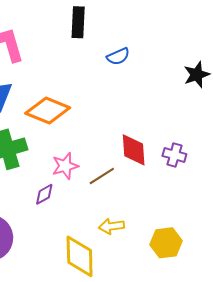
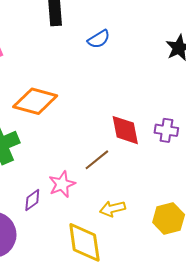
pink star: (65, 166) -> (62, 184), moved
purple diamond: (44, 194) -> (32, 200), moved

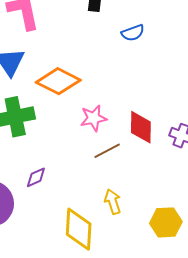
pink star: (62, 184) -> (94, 118), moved
yellow arrow: (112, 209) -> (113, 202), turned 75

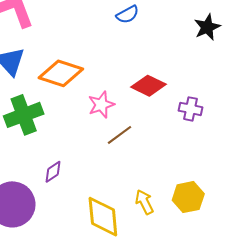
red diamond: (141, 127) -> (149, 86), moved, turned -56
yellow arrow: (113, 202) -> (144, 202), moved

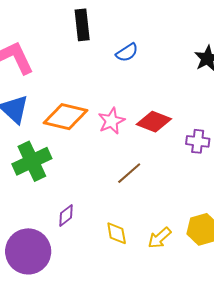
pink star: (101, 105) -> (111, 121), moved
yellow arrow: (144, 202) -> (159, 238), turned -100
yellow diamond: (103, 217) -> (117, 233), moved, size x0.6

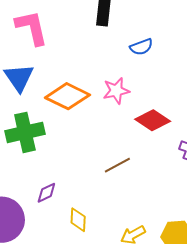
pink star: (111, 121) -> (116, 91), moved
yellow diamond: (117, 233) -> (78, 220), moved

